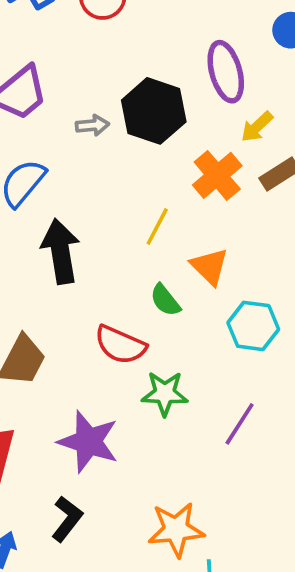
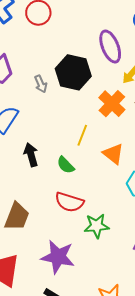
gray arrow: (92, 125) -> (41, 84), turned 78
black arrow: (60, 251) -> (31, 155), size x0.7
green semicircle: (165, 300) -> (66, 165), moved

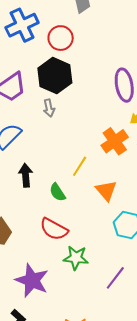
black hexagon: (73, 72) -> (55, 76), moved

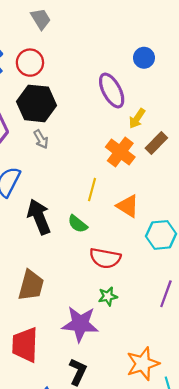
black arrow: (26, 175) -> (39, 217), size x1.4
red semicircle: (54, 229) -> (105, 258), moved
green star: (76, 258) -> (108, 296), moved, size x0.7

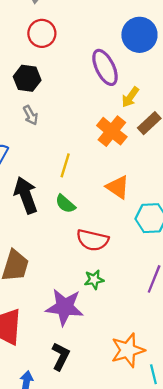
blue circle: (144, 58) -> (139, 35), size x1.6
red circle: (30, 63) -> (42, 33), moved
black hexagon: (36, 103) -> (27, 78), size x0.7
yellow line: (92, 190) -> (65, 165), moved

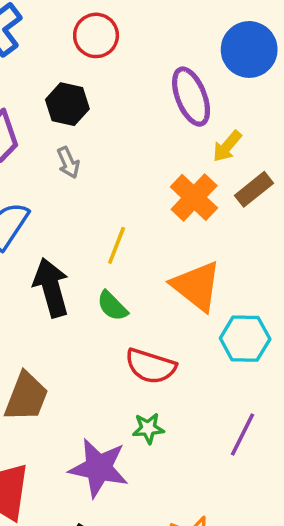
orange triangle: (118, 187) -> (196, 286), size x1.4

